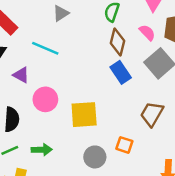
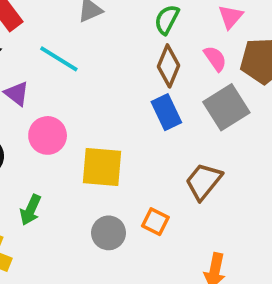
green arrow: (42, 150) -> (31, 210), turned 108

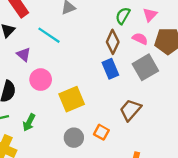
green semicircle: (167, 20) -> (123, 16), moved
pink semicircle: (215, 58) -> (140, 39), turned -32
yellow square: (102, 167) -> (72, 99), turned -30

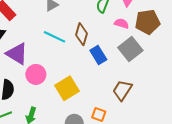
cyan line: (49, 35) -> (55, 37), moved
brown diamond: (113, 42) -> (81, 34), moved
purple triangle: (24, 54) -> (17, 54), size x1.6

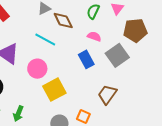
pink semicircle: (121, 23) -> (94, 36), moved
brown diamond: (81, 34) -> (63, 21), moved, turned -45
pink circle: (36, 74) -> (37, 69), moved

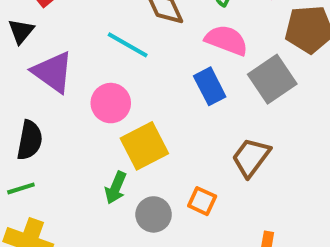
pink semicircle: (94, 36) -> (226, 40), size x1.5
green arrow: (18, 114) -> (116, 188), moved

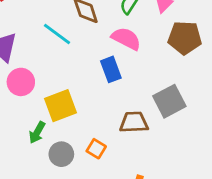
gray square: (272, 79) -> (169, 101), moved
pink circle: (111, 103) -> (21, 82), moved
brown trapezoid: (251, 157) -> (134, 122), turned 44

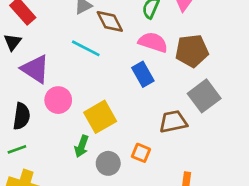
brown pentagon: (185, 38) -> (192, 51), moved

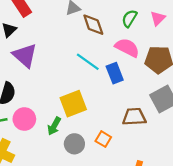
cyan line: (86, 48) -> (88, 62), moved
pink circle: (58, 100) -> (24, 119), moved

